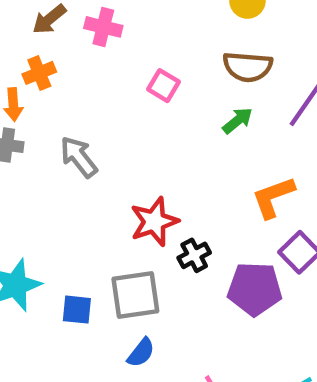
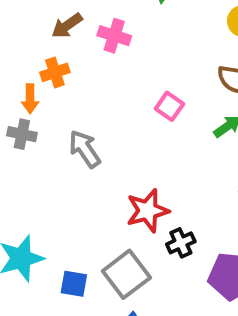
pink square: (164, 86) -> (169, 106), moved
gray square: (135, 295) -> (126, 274), turned -33

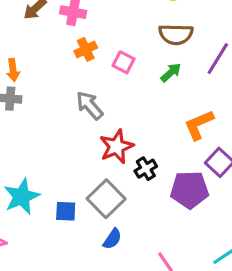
orange cross: (55, 72) -> (86, 49), moved
gray arrow: (85, 149) -> (90, 105), moved

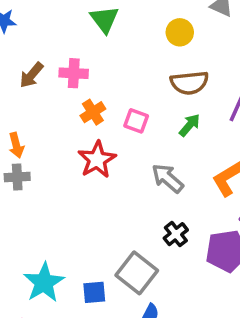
gray arrow: (90, 105) -> (168, 178), moved
red star: (116, 147) -> (97, 160), moved

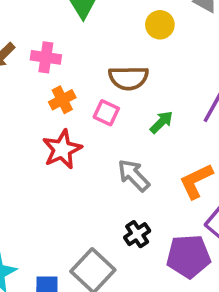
brown semicircle: (189, 83) -> (128, 78), moved

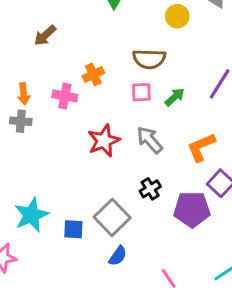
pink cross: (46, 57) -> (65, 96), moved
pink square: (106, 113) -> (141, 92), moved, turned -30
red star: (62, 149) -> (104, 141), moved

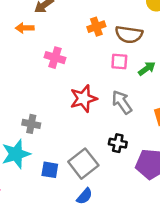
orange cross: (93, 75) -> (96, 27), moved
orange arrow: (24, 94) -> (25, 28), moved, turned 90
gray cross: (21, 121) -> (31, 124), moved
black cross: (150, 189) -> (118, 143), turned 36

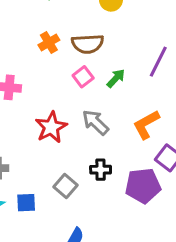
pink square: (119, 61) -> (83, 77), turned -30
gray square: (83, 164) -> (66, 186), moved, size x0.7
blue square: (50, 170) -> (26, 203), moved

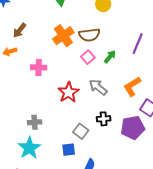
orange cross: (49, 43) -> (63, 36), size x1.5
blue square: (26, 203) -> (69, 150), moved

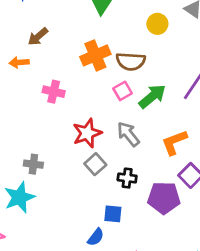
green arrow: (110, 57) -> (152, 96), size x1.5
gray square: (81, 131) -> (95, 164), moved
blue square: (69, 150) -> (113, 214), moved

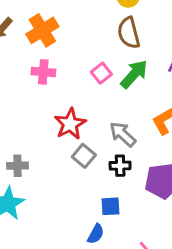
orange cross: (95, 55) -> (42, 30), moved
brown semicircle: (131, 61) -> (129, 33), moved, turned 80
pink cross: (54, 92) -> (43, 72), moved
gray arrow: (128, 134) -> (123, 134), moved

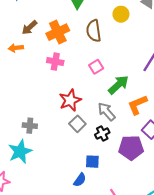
brown semicircle: (129, 33) -> (94, 31), moved
green arrow: (134, 74) -> (118, 85), moved
black cross: (120, 166) -> (102, 134), turned -32

